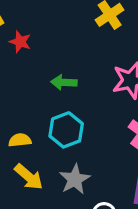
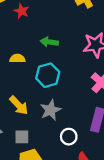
yellow semicircle: (20, 140) -> (17, 58), moved

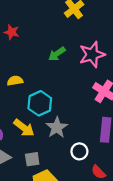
green arrow: (49, 42) -> (57, 54), moved, turned -35
cyan hexagon: (48, 75) -> (40, 103), moved

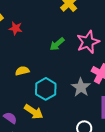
gray star: (57, 127) -> (81, 87), moved

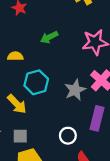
green arrow: (57, 44) -> (49, 37), moved

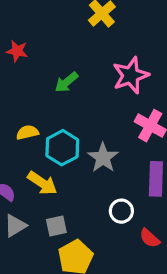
yellow semicircle: (15, 56) -> (27, 132), moved
gray star: (75, 90) -> (103, 158), moved

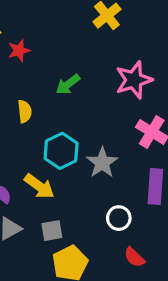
red star: (17, 51) -> (19, 50), turned -30
yellow semicircle: (27, 132) -> (25, 111), moved, turned 95
red semicircle: (150, 238) -> (134, 257), moved

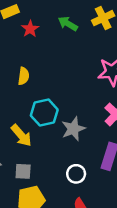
red star: (19, 50) -> (30, 29), turned -30
green arrow: (68, 84) -> (68, 24), moved, turned 54

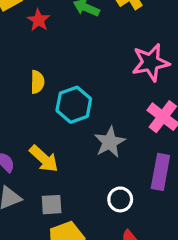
cyan hexagon: (44, 113) -> (74, 105), moved

